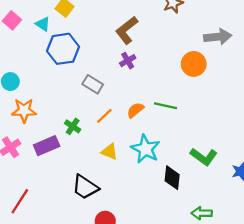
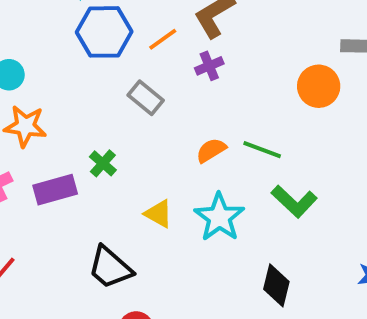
orange line: (104, 116) -> (163, 39), moved
green L-shape: (204, 157) -> (294, 201), moved
black diamond: (172, 178) -> (276, 285), moved

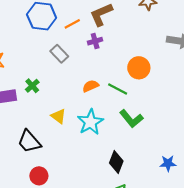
orange circle: (319, 86) -> (139, 68), moved

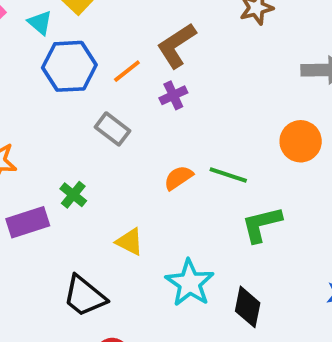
orange circle: (139, 68) -> (301, 141), moved
green L-shape: (131, 119) -> (262, 224), turned 125
cyan star: (90, 122) -> (190, 283), moved

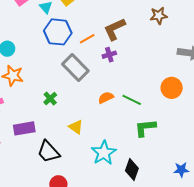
gray rectangle: (113, 129) -> (75, 67), size x1.5
purple rectangle: (28, 222) -> (24, 128), moved

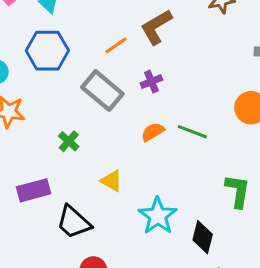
blue hexagon: (58, 32) -> (47, 51), moved
purple cross: (109, 55) -> (151, 82), moved
green L-shape: (145, 128) -> (238, 191), moved, turned 110

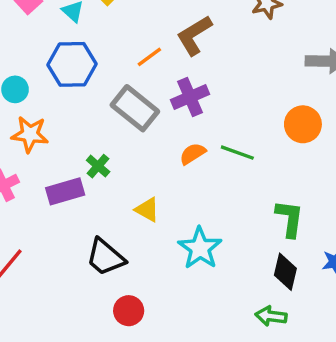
purple cross: (151, 82) -> (190, 97), size x1.5
purple rectangle: (34, 190) -> (65, 191), moved
black diamond: (203, 237) -> (285, 272), moved

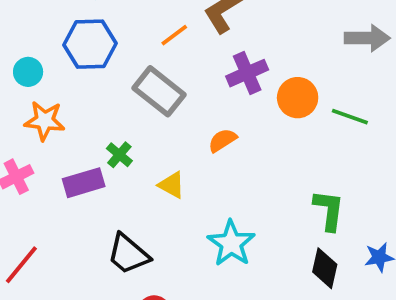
purple cross: (190, 97) -> (247, 73), moved
orange circle: (303, 124) -> (298, 98), moved
green line: (237, 153) -> (350, 117), moved
yellow triangle: (147, 210) -> (172, 185), moved

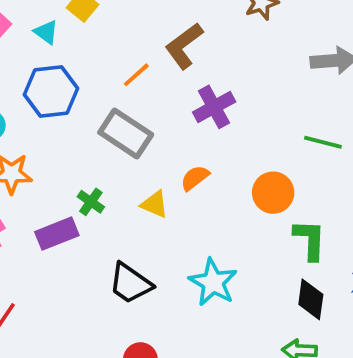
orange circle: (298, 98) -> (273, 193), moved
yellow triangle: (172, 185) -> (155, 204), moved
black trapezoid: (128, 254) -> (130, 283), moved

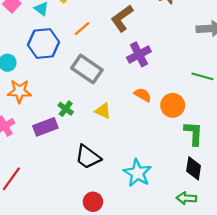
orange line: (136, 75) -> (82, 29), moved
orange semicircle: (195, 178) -> (143, 95), moved, turned 66
cyan star: (213, 282) -> (137, 173), moved

